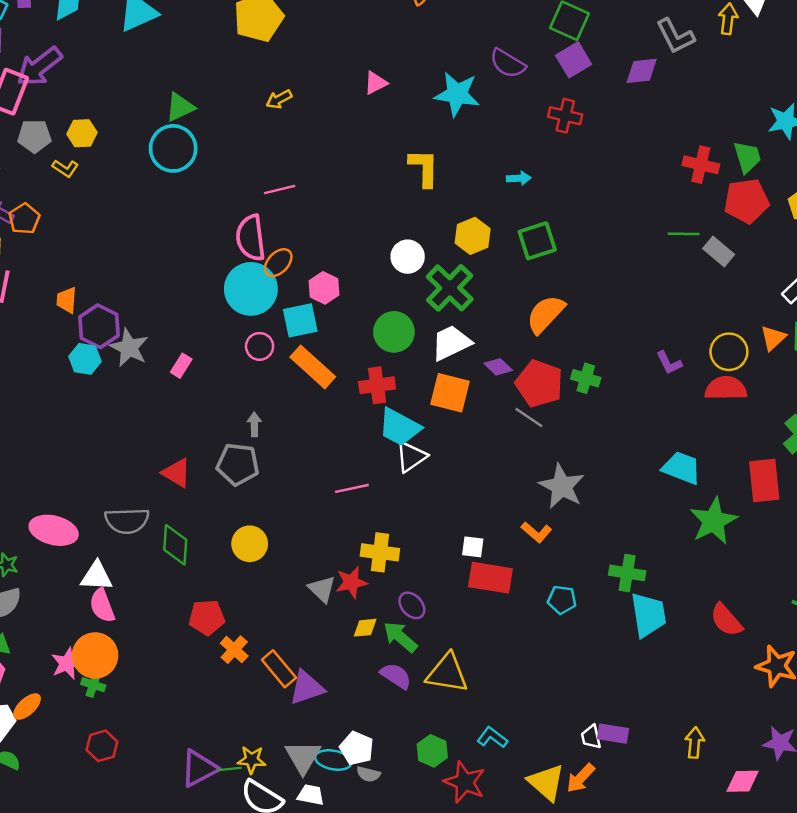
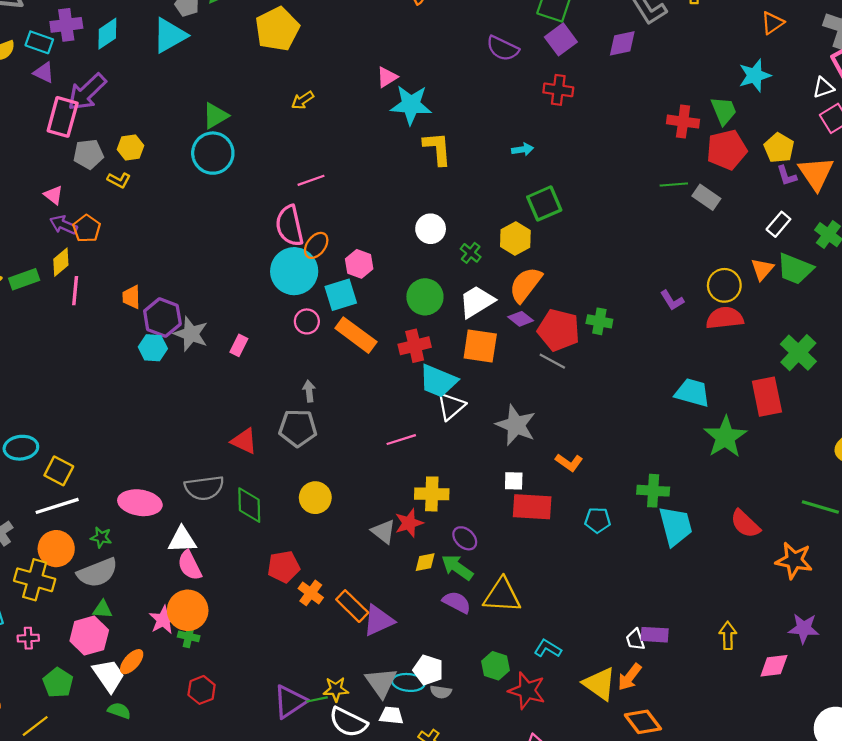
cyan star: (457, 94) -> (411, 105), moved
yellow hexagon: (473, 236) -> (515, 238), moved
green cross: (450, 288) -> (471, 253), size x0.5
orange semicircle: (546, 314) -> (526, 285), moved
gray star: (562, 486) -> (516, 425), moved

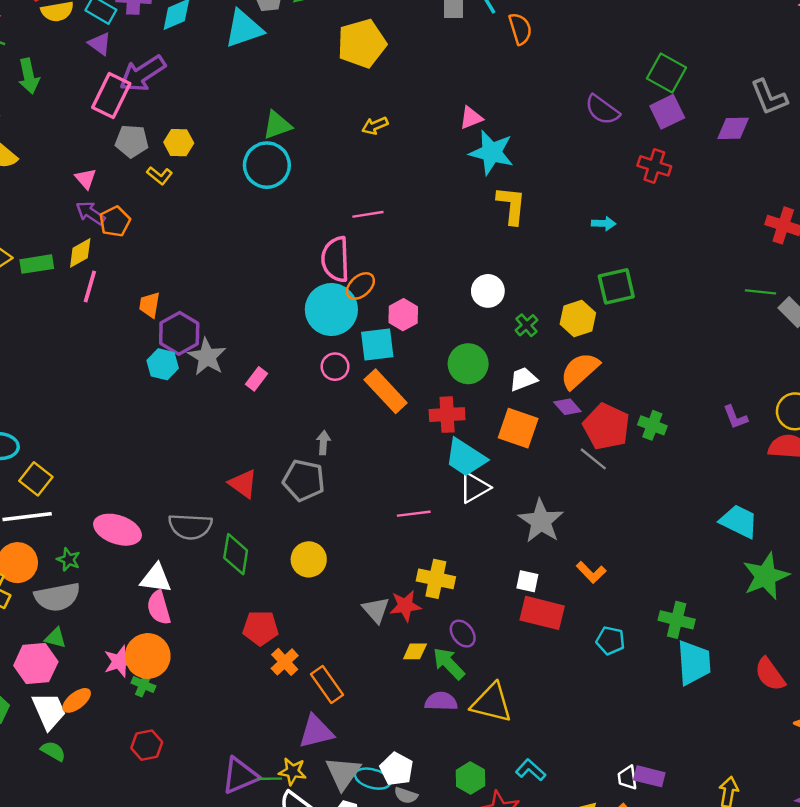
white trapezoid: (477, 302) -> (523, 379), size x0.7
purple semicircle: (457, 602) -> (441, 701), turned -36
purple triangle: (378, 620) -> (316, 732), moved

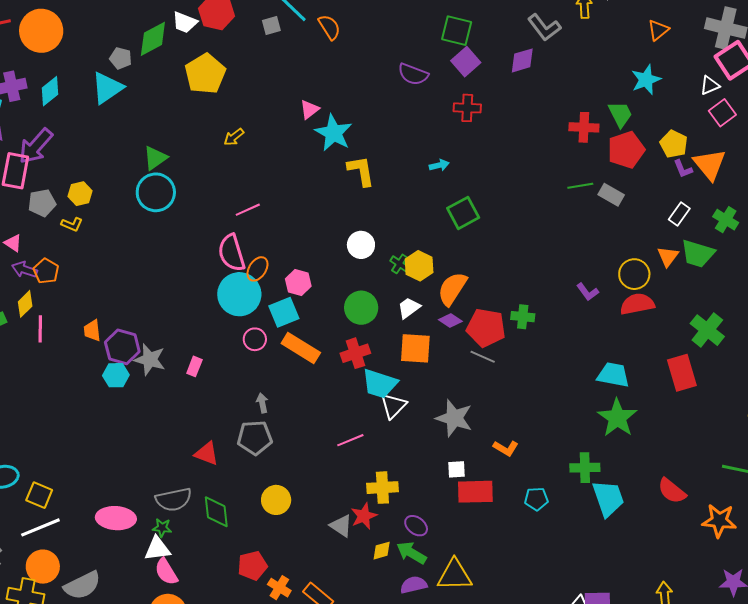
cyan star: (492, 152) -> (334, 133), turned 30
yellow hexagon: (578, 319) -> (419, 266), moved
green star: (68, 560) -> (162, 528), moved
green star: (766, 576) -> (617, 418), moved

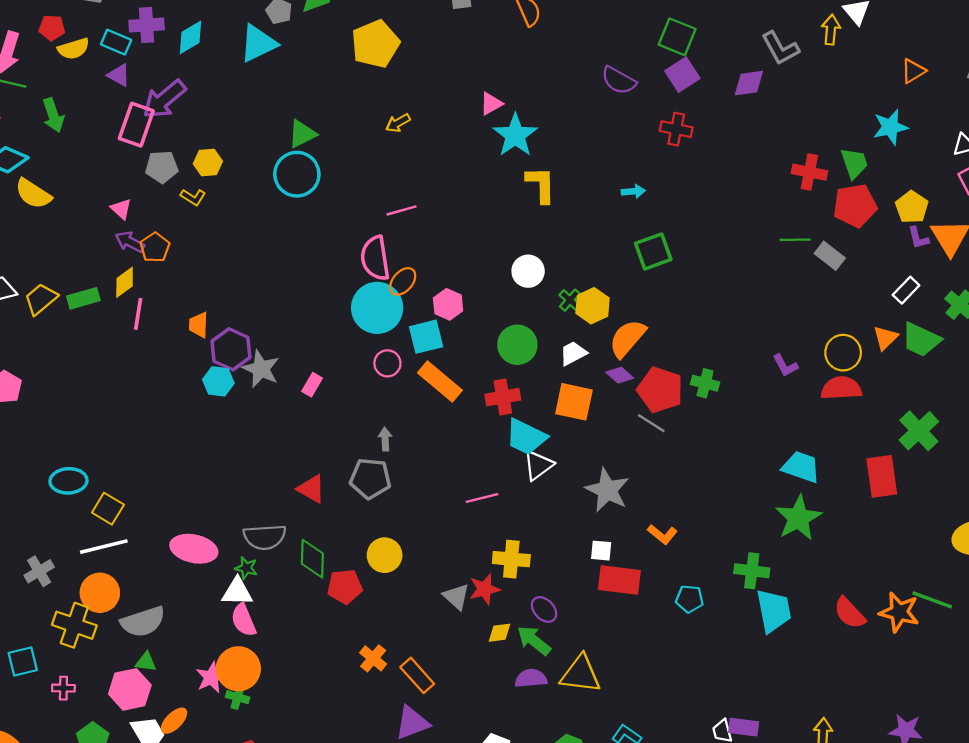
orange star: (719, 521) -> (899, 612), moved
red pentagon: (252, 566) -> (345, 587), moved

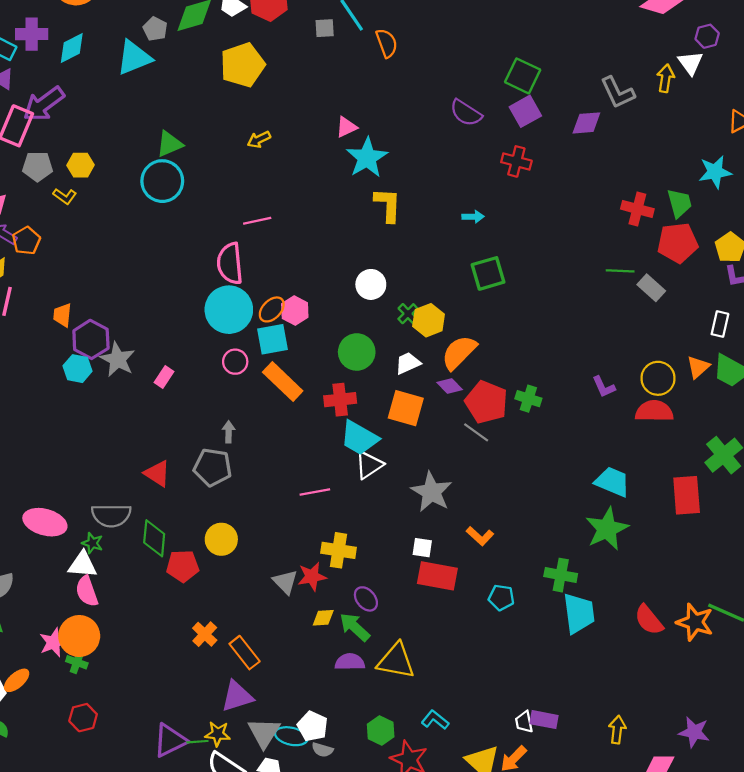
orange ellipse: (403, 281) -> (272, 309), moved
white rectangle: (906, 290) -> (720, 324), turned -35

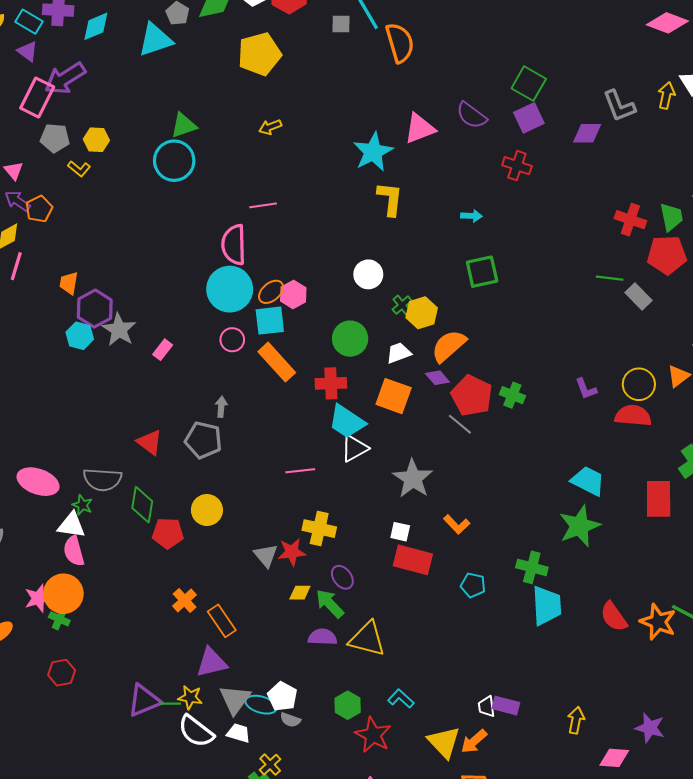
orange semicircle: (387, 43) -> (400, 43), size x1.4
pink triangle: (346, 127) -> (420, 129), moved, size x1.5

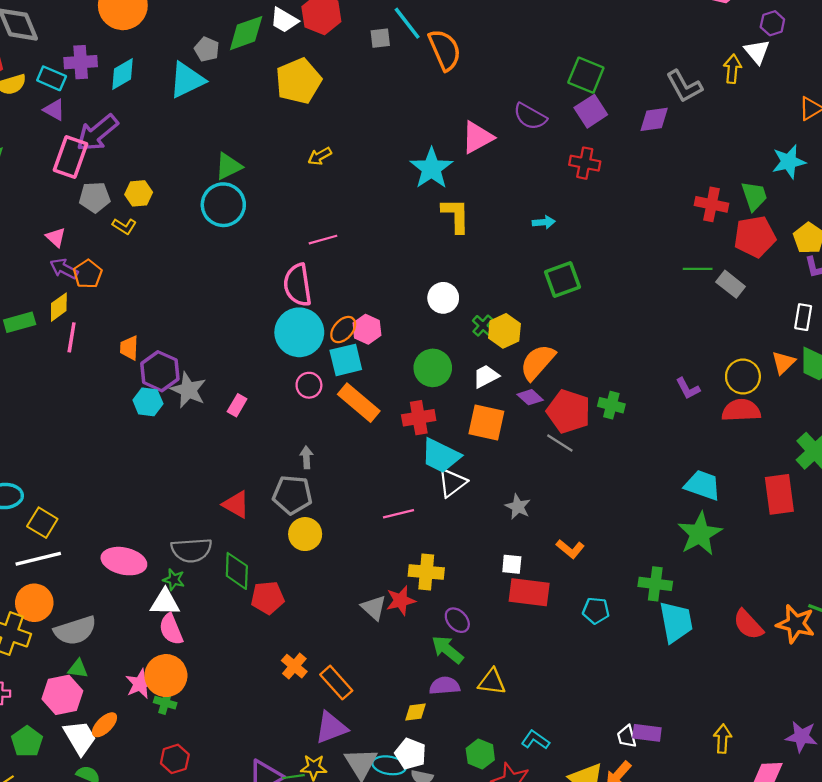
gray star: (413, 479) -> (518, 507), size x0.6
yellow circle: (207, 510) -> (305, 534), moved
yellow diamond: (300, 593) -> (416, 712), moved
yellow triangle: (367, 639) -> (492, 682), size x0.7

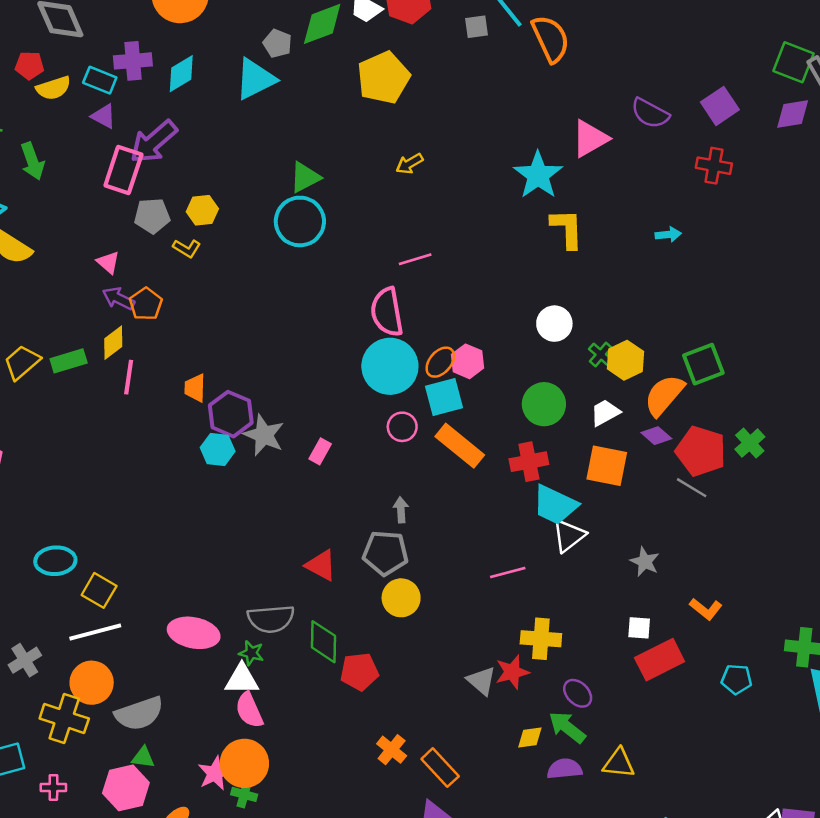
green square: (586, 75) -> (794, 62), moved
green square: (562, 279) -> (703, 364), moved
green cross: (611, 405) -> (750, 443), turned 35
red rectangle: (529, 592) -> (660, 660), turned -33
yellow diamond: (416, 712) -> (530, 738), moved

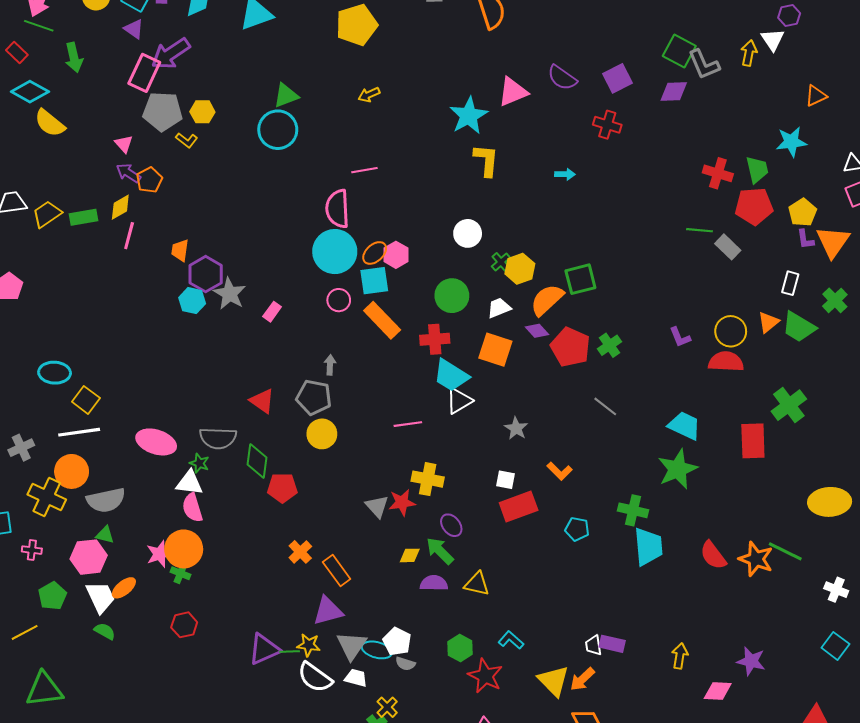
gray pentagon: (152, 216) -> (162, 111), size x1.4
gray line: (692, 488) -> (605, 406), moved

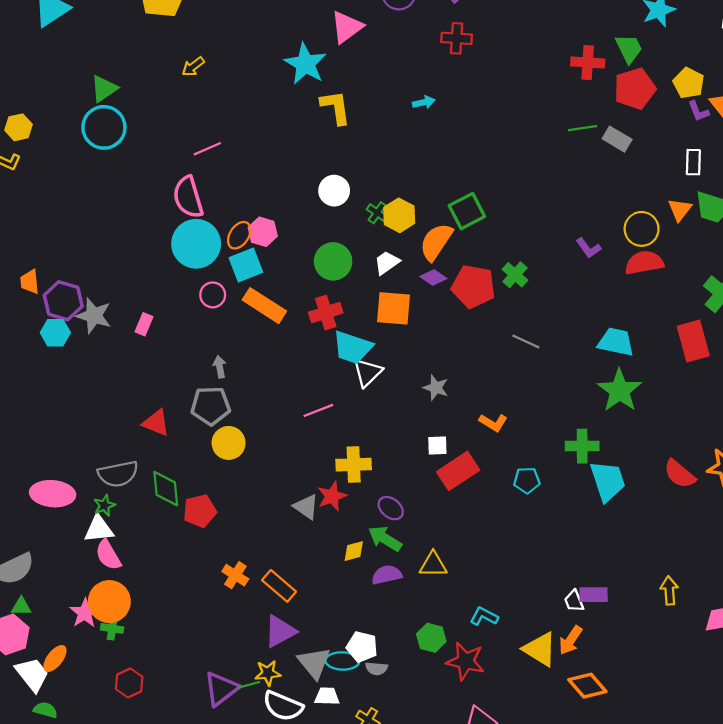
green star: (199, 463) -> (104, 505), turned -30

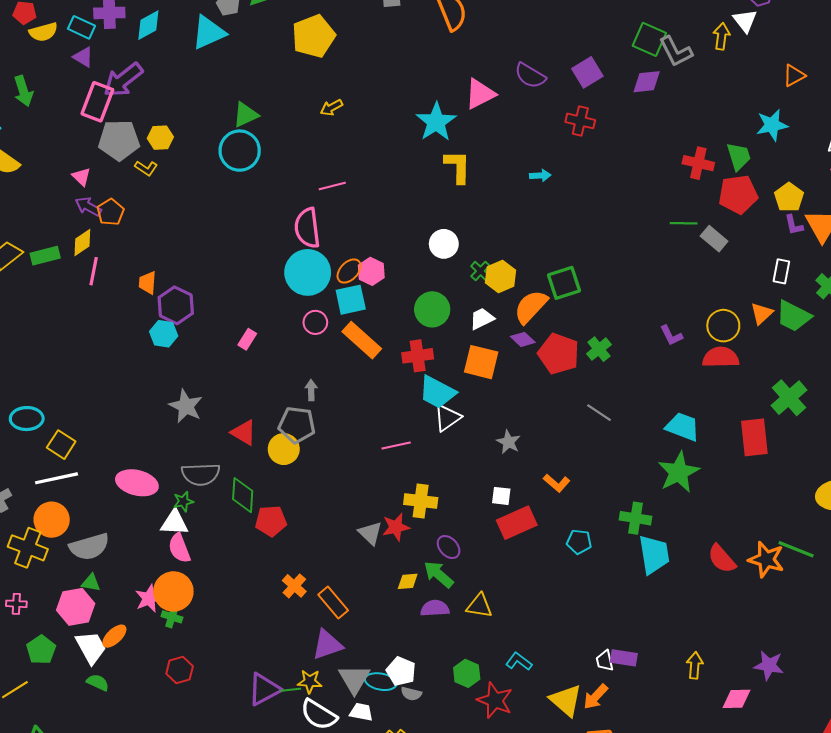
gray star: (94, 316) -> (186, 406), moved
yellow circle: (229, 443) -> (284, 449), moved

